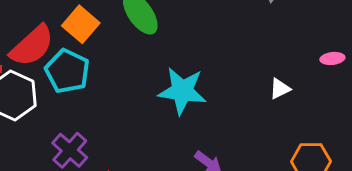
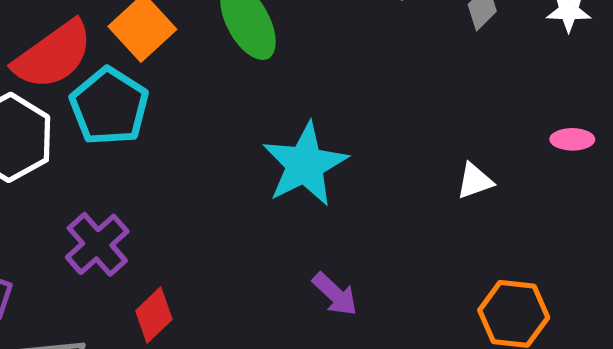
cyan star: (182, 91) -> (305, 164), turned 30

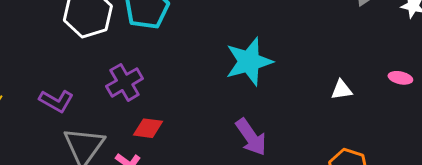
purple arrow: (335, 294) -> (251, 137), size x1.4
red diamond: (154, 315) -> (148, 128), turned 40

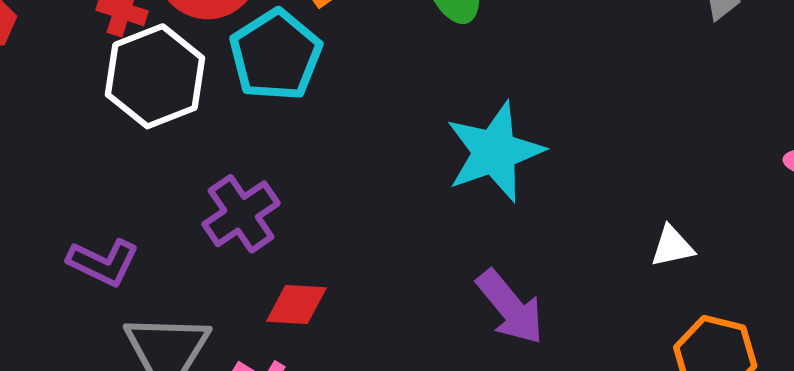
white triangle: (341, 90) -> (672, 246), moved

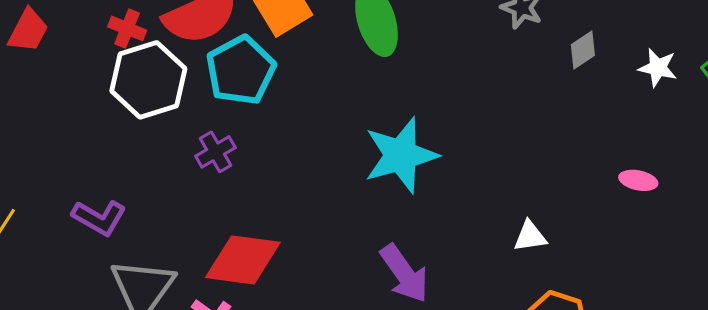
purple cross: (241, 214) -> (215, 152), moved, size x0.7
red diamond: (296, 304) -> (243, 260), size x1.6

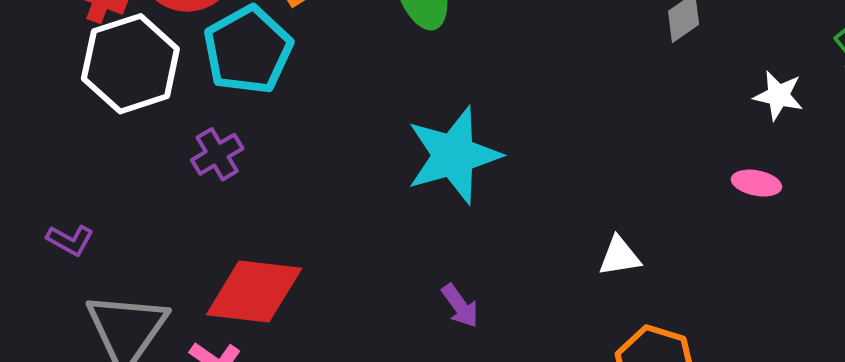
white star: (658, 68) -> (778, 96), moved
purple L-shape: (99, 218) -> (70, 240), size x0.7
purple arrow: (404, 274) -> (460, 306), size x0.6

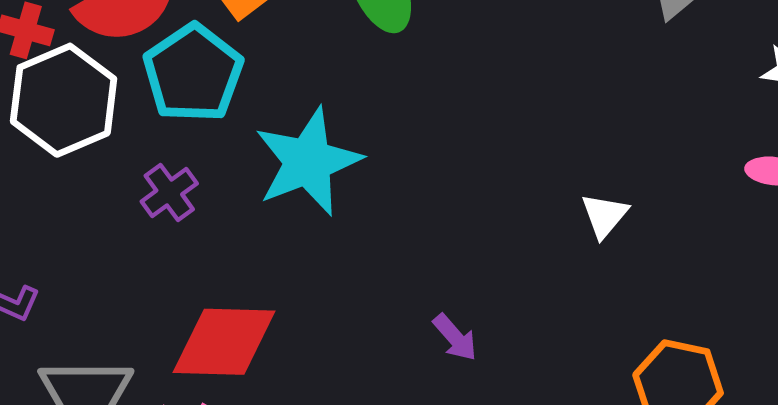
cyan star: (454, 155) -> (308, 162), moved
white triangle: (620, 256) -> (604, 215), moved, turned -36

